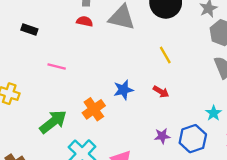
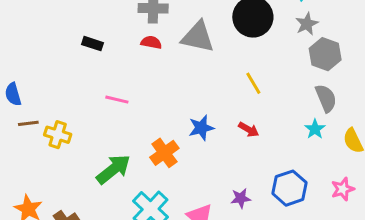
black rectangle: (29, 30) -> (92, 44), moved
cyan star: (214, 113) -> (315, 129), moved
purple star: (162, 136) -> (241, 198), moved

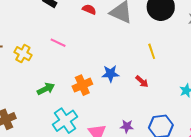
yellow cross: (58, 135) -> (23, 54), moved
green arrow: (113, 169) -> (46, 89), size x0.7

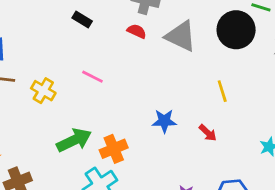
orange cross: (82, 85) -> (114, 149), moved
green arrow: (46, 89) -> (74, 140), size x1.4

